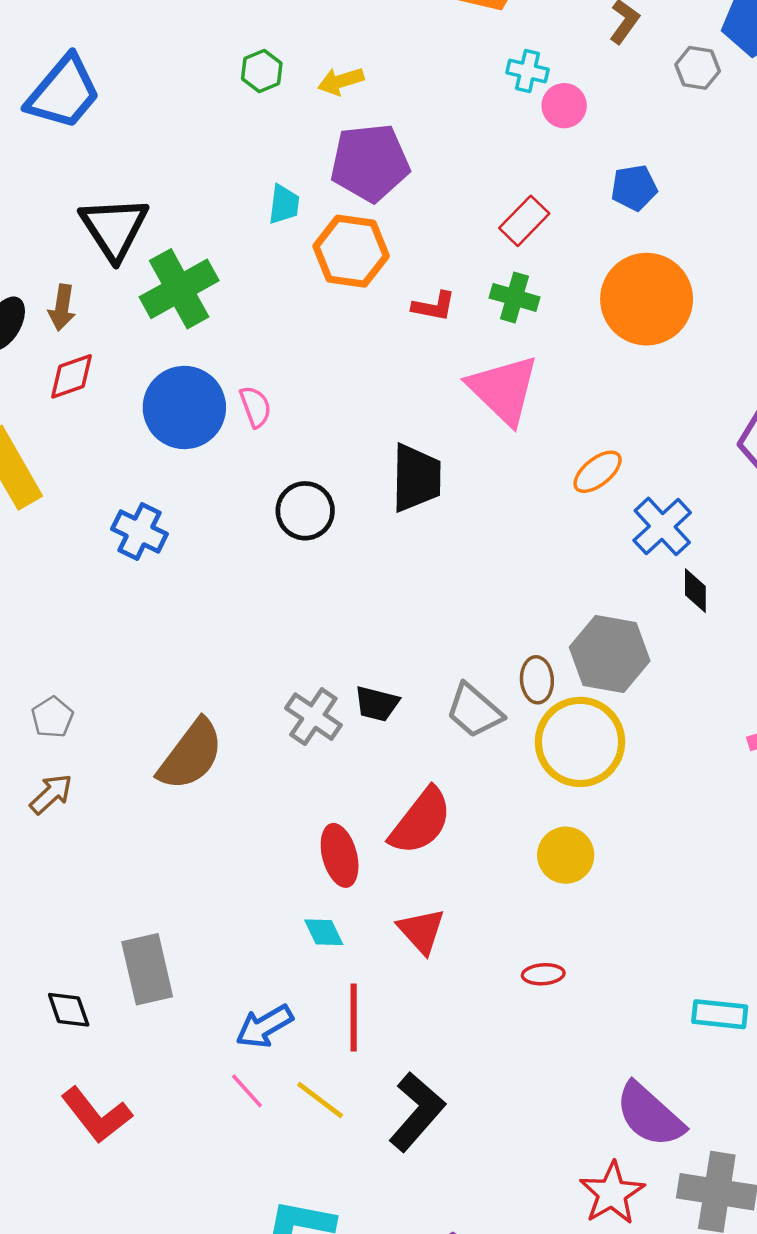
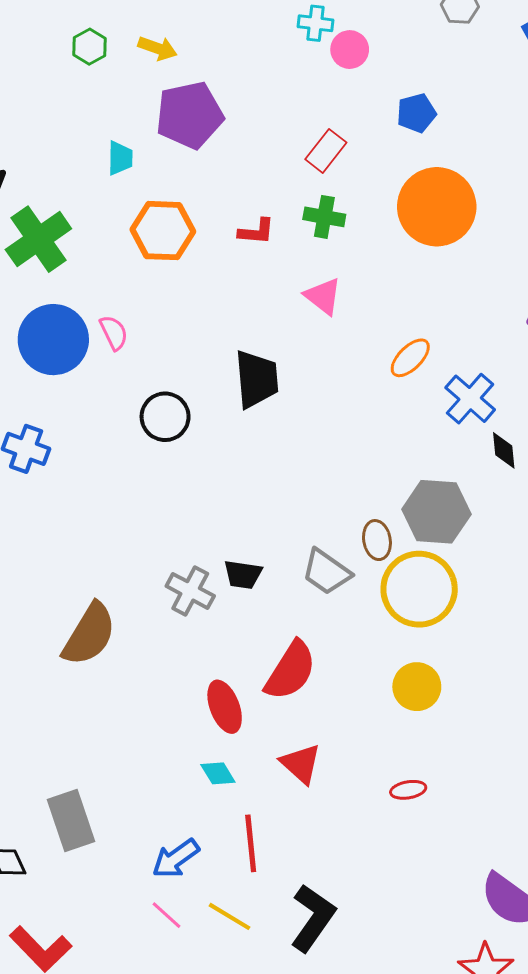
yellow arrow: (341, 81) -> (158, 48), turned -138
orange hexagon: (351, 251) -> (163, 231), moved
pink triangle: (504, 390) -> (323, 296), size x0.6

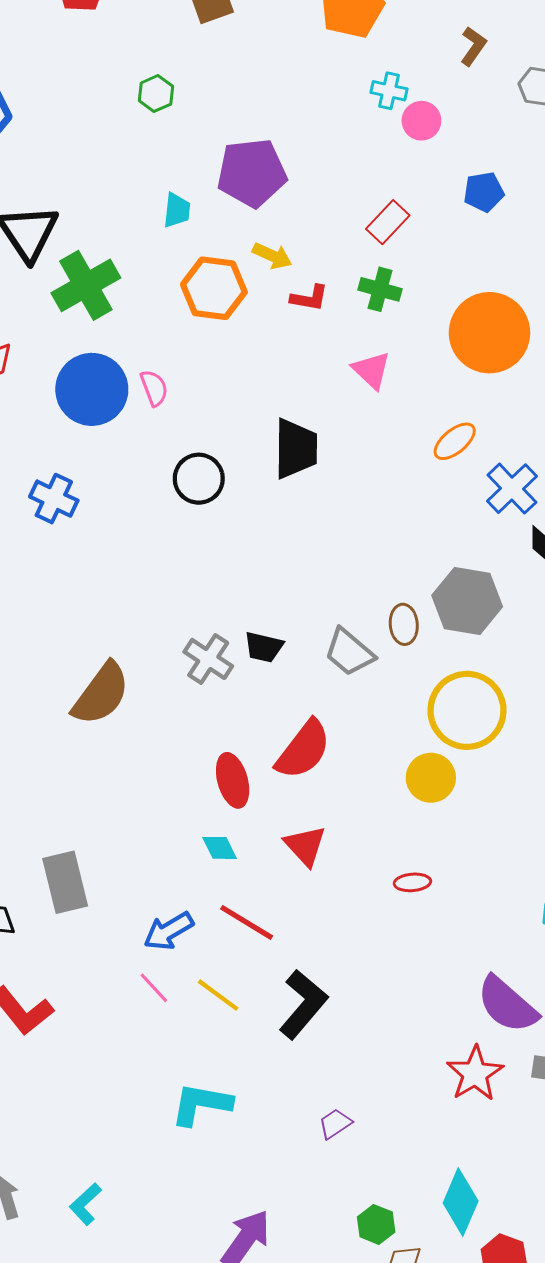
yellow arrow: (158, 48) -> (272, 256), moved
orange circle: (437, 207) -> (489, 333), moved
yellow circle: (419, 589) -> (467, 710), moved
red line: (251, 843) -> (247, 922), turned -58

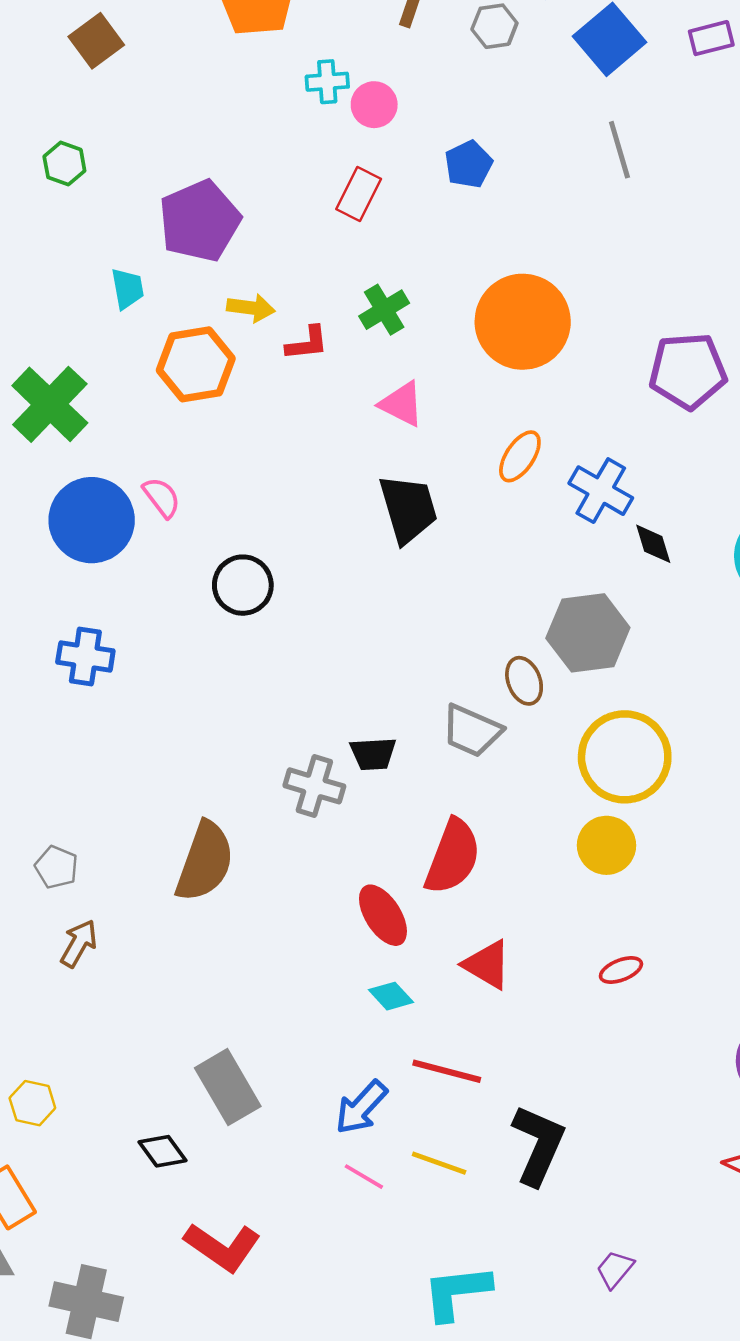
red rectangle: (388, 222) -> (359, 194), moved
green cross: (380, 289) -> (384, 310), turned -30
black trapezoid: (296, 449) -> (408, 509), moved

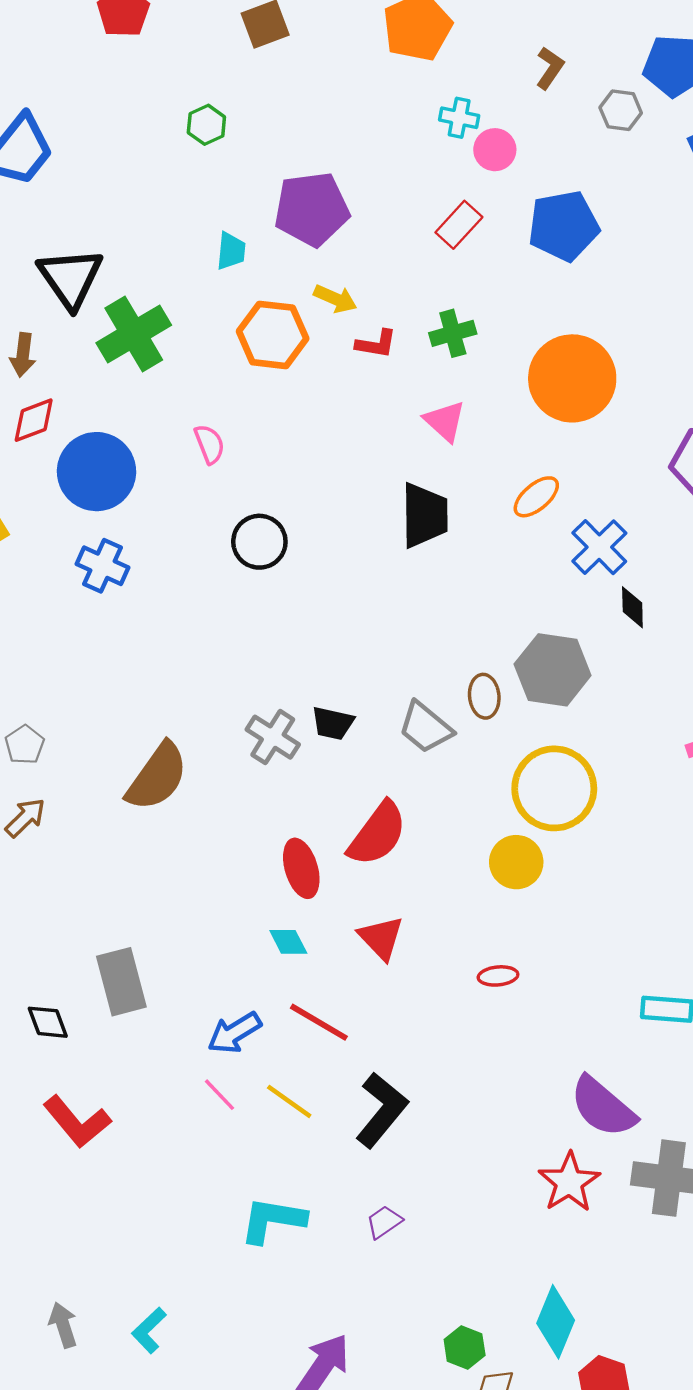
blue pentagon: (469, 164) -> (564, 226), size x1.6
blue circle: (92, 520) -> (97, 472), moved
purple trapezoid: (615, 1269) -> (384, 1222), moved

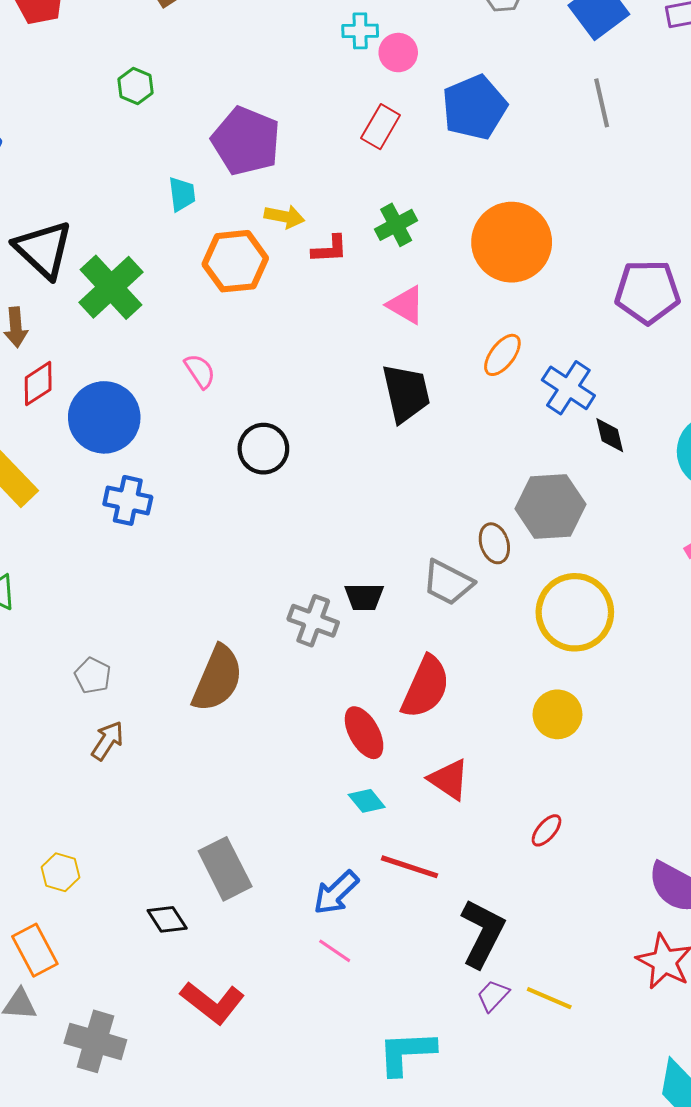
purple pentagon: (312, 209) -> (246, 141), turned -30
yellow circle: (516, 862) -> (557, 714), moved
red ellipse: (498, 976) -> (546, 830), moved, turned -32
yellow line: (289, 1101) -> (549, 998), moved
purple trapezoid: (384, 1222) -> (493, 996), moved

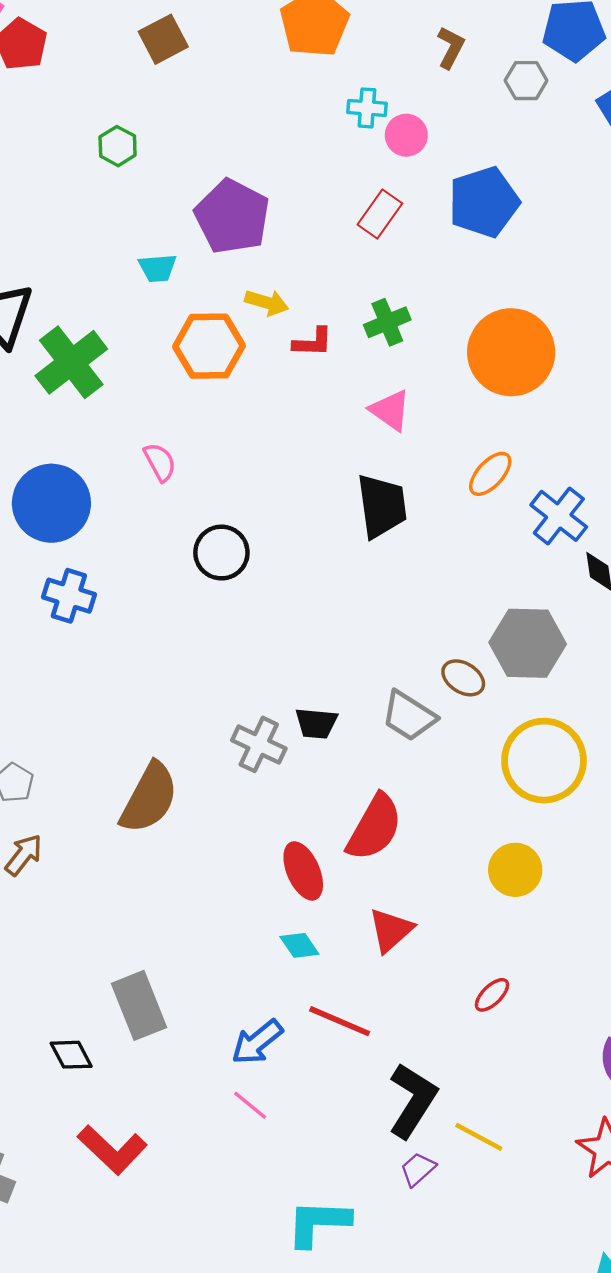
cyan trapezoid: (182, 194) -> (158, 268), turned 87
brown ellipse: (494, 543) -> (463, 678), turned -45
red triangle: (449, 779) -> (391, 930), turned 39
yellow line: (549, 998) -> (479, 1137), moved

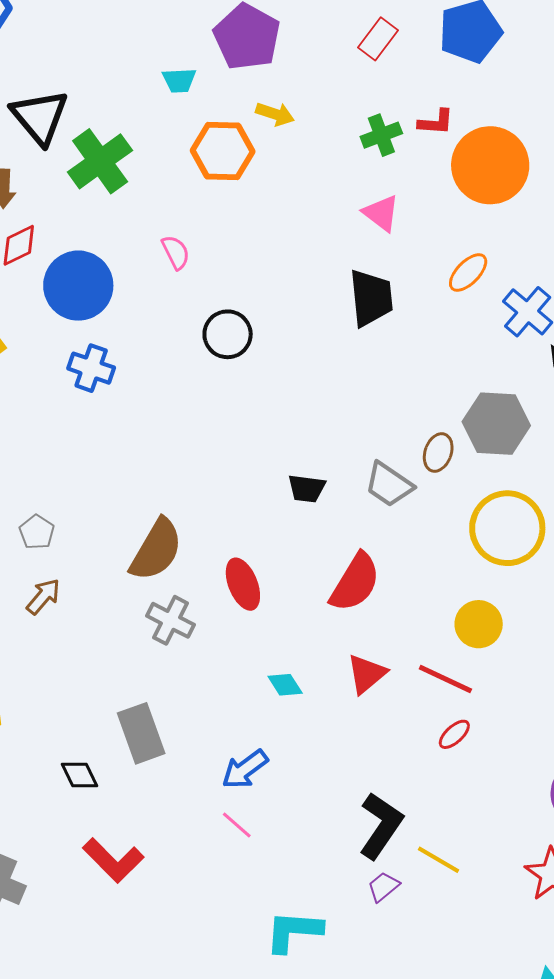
red L-shape: (313, 342) -> (436, 122), moved
brown ellipse: (463, 678) -> (438, 452), turned 75
gray cross: (259, 744) -> (170, 620), moved
red ellipse: (303, 871) -> (243, 584), moved
red line: (340, 1021) -> (445, 679), moved

